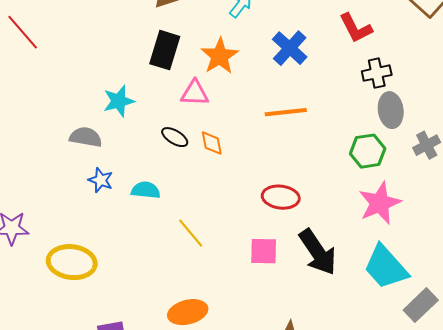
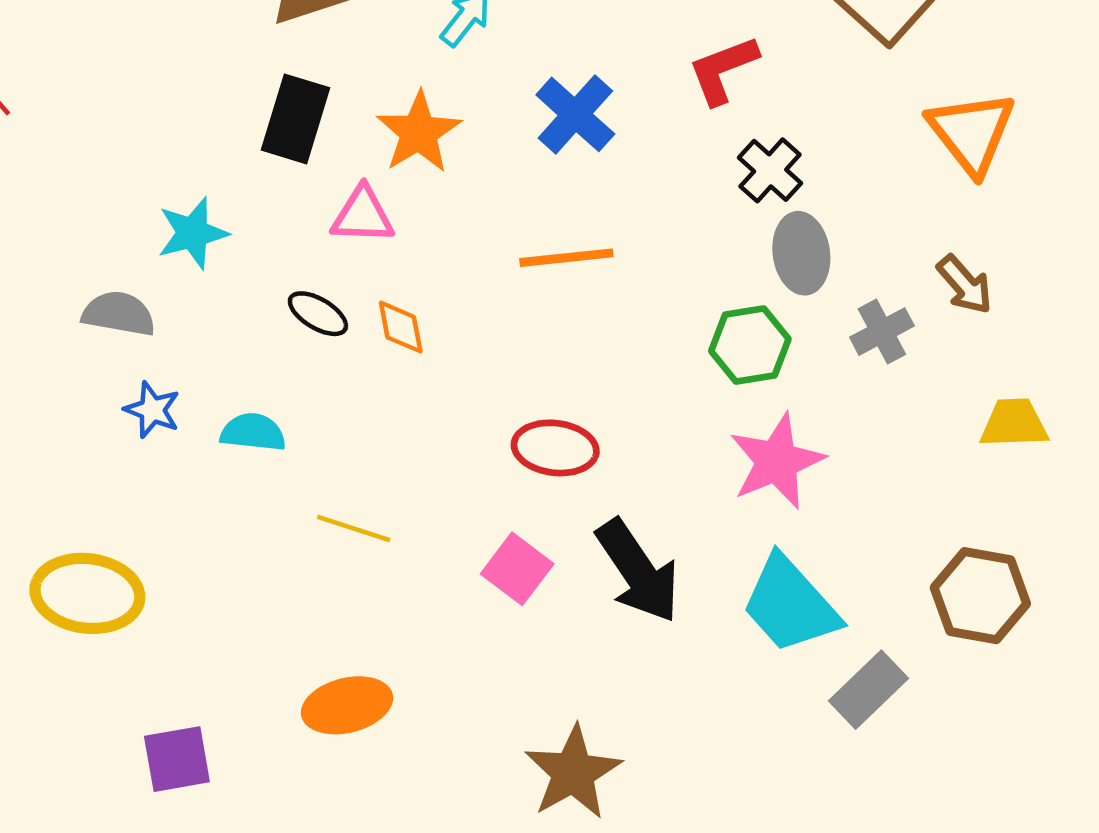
red L-shape: (356, 28) -> (723, 70), turned 96
black cross: (377, 73) -> (770, 170), turned -36
yellow line: (191, 233) -> (354, 529), turned -32
pink square: (264, 251) -> (517, 569), turned 36

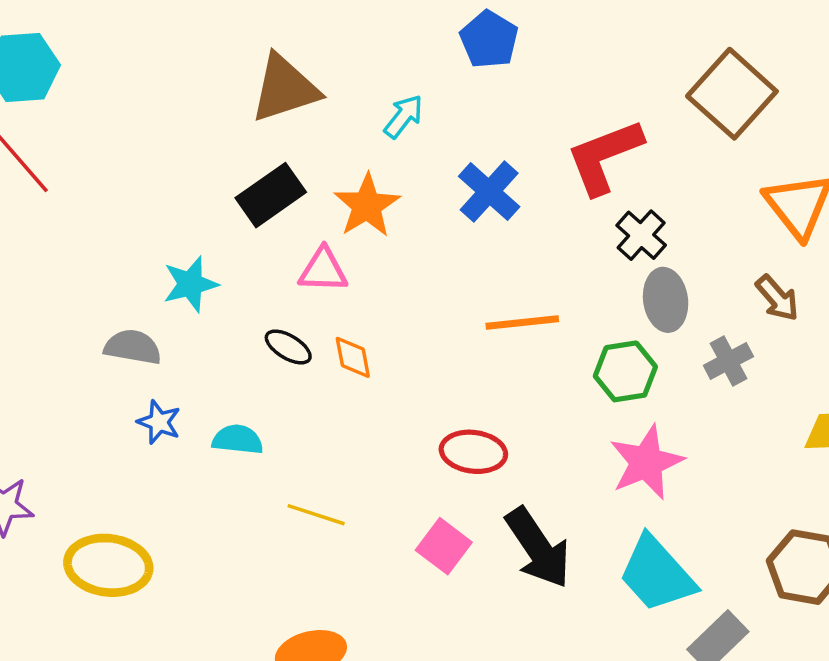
red L-shape: (723, 70) -> (604, 157), size x1.4
black rectangle: (296, 119) -> (271, 195), turned 38
orange line: (566, 258) -> (522, 323), moved
brown arrow: (965, 285) -> (777, 298), moved

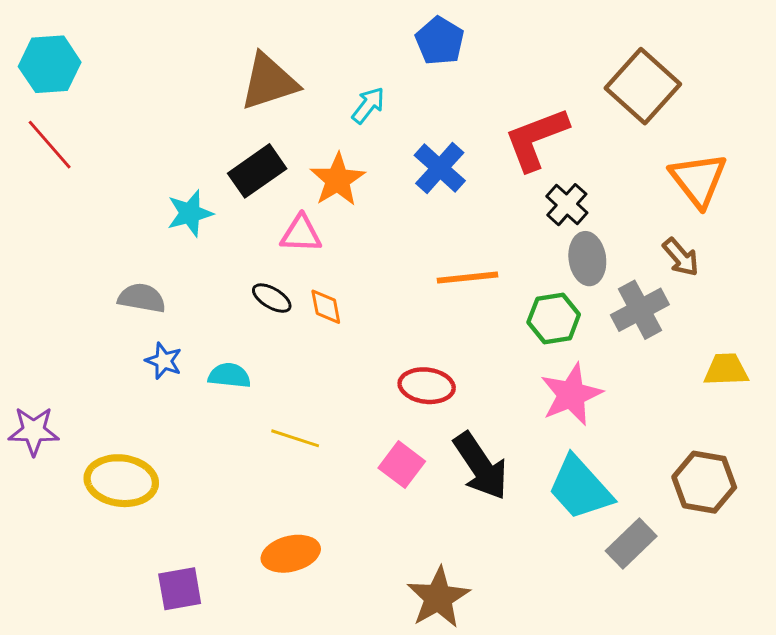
cyan star: (190, 284) -> (190, 213), moved
gray cross: (728, 361) -> (640, 310), size x1.4

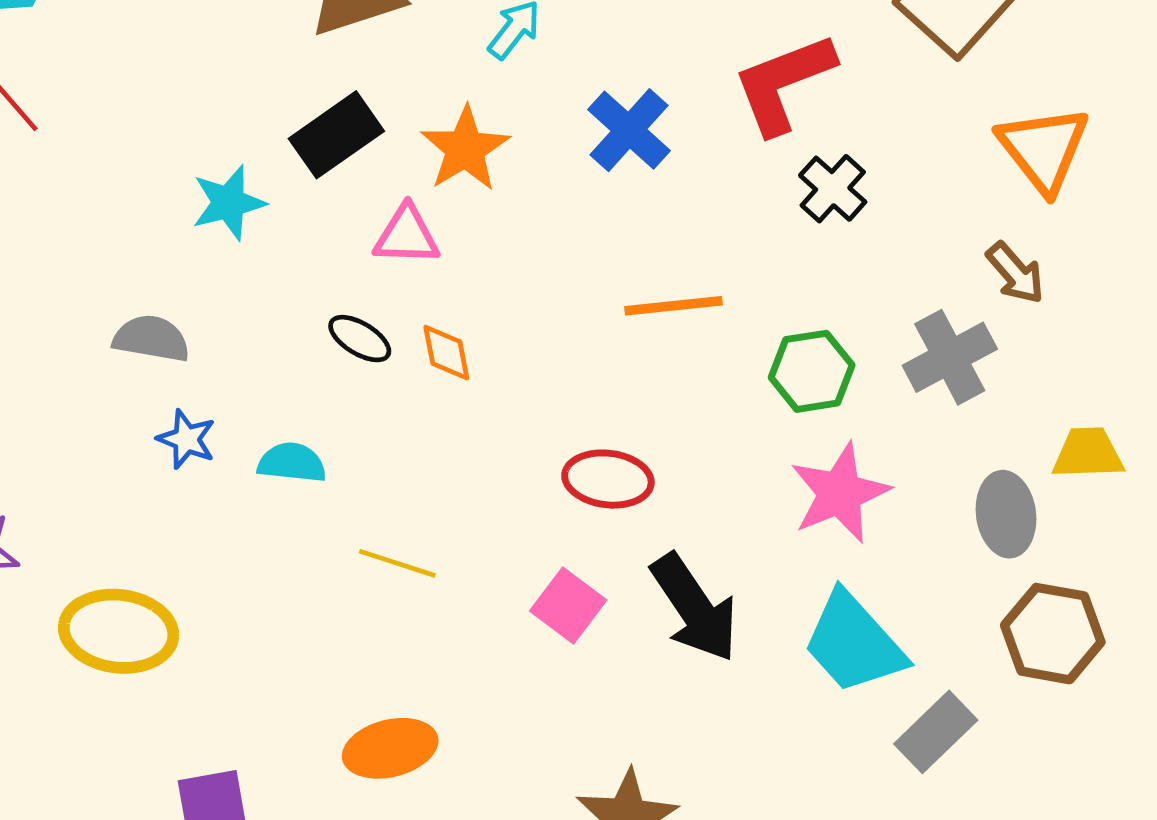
gray ellipse: (587, 259) -> (1006, 514), moved

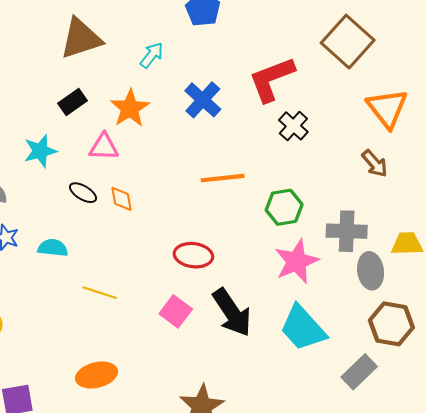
black rectangle: (336, 135) -> (73, 102), size x0.7
cyan star: (229, 203) -> (40, 151), moved
gray cross: (950, 357) -> (347, 231), moved, turned 30
gray rectangle: (936, 732) -> (359, 372), moved

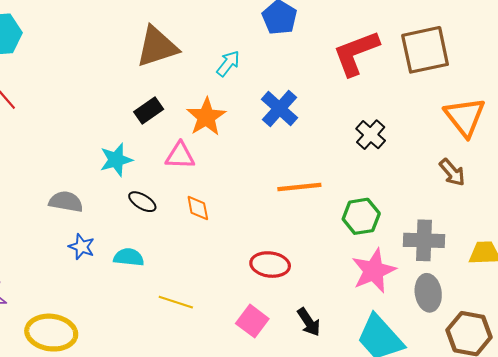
brown square: (348, 42) -> (425, 50), turned 36
red L-shape: (272, 79) -> (356, 53), moved
black ellipse: (83, 193) -> (142, 202), moved
gray ellipse: (371, 271) -> (428, 293), moved
black arrow: (232, 312) -> (309, 322), size x0.6

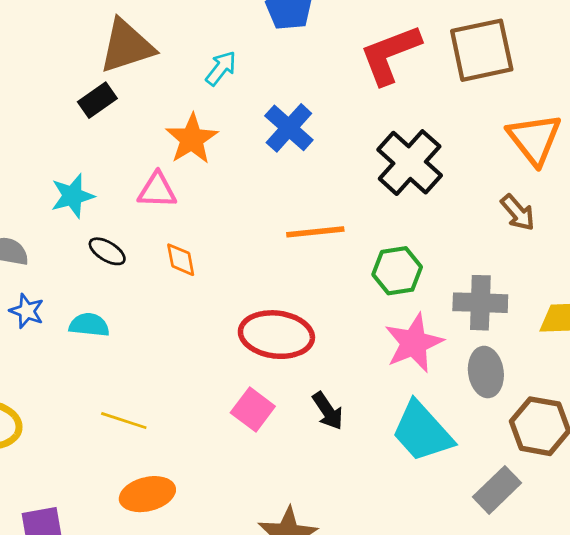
black rectangle: (149, 111) -> (97, 100), moved
black cross: (371, 135) -> (410, 163), size x1.6
red ellipse: (270, 265) -> (276, 335), size x1.4
yellow line: (176, 302) -> (124, 421), moved

